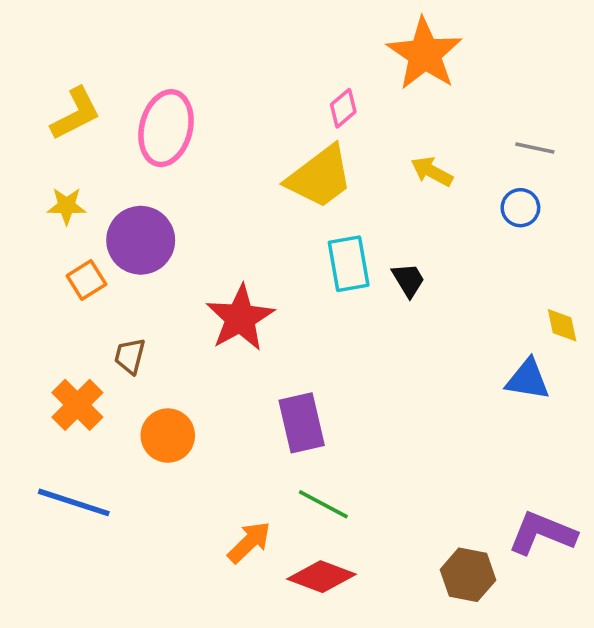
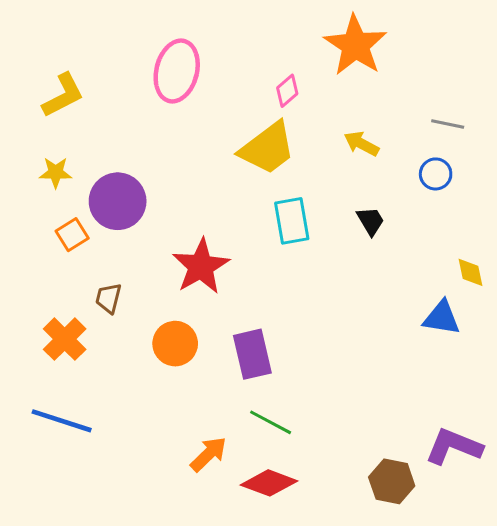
pink ellipse: (166, 128) -> (177, 71), moved
black trapezoid: (408, 280) -> (370, 221), moved
orange circle: (168, 436) -> (175, 344), moved

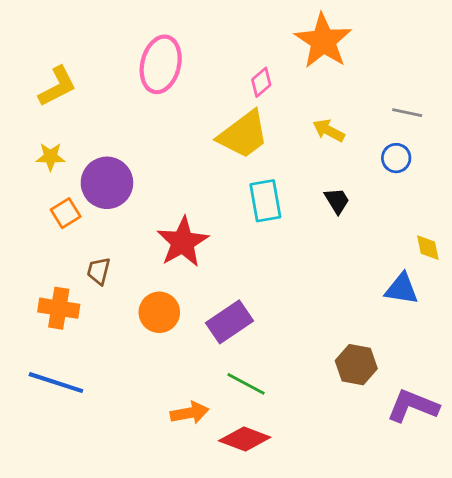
orange cross: (65, 339) -> (59, 308), turned -36
purple rectangle: (252, 354) -> (230, 322), turned 69
orange arrow: (208, 454) -> (190, 413), turned 33
brown hexagon: (392, 481) -> (356, 365), moved

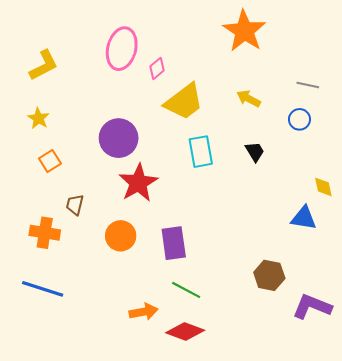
pink diamond: (261, 82) -> (157, 68), moved
yellow star: (50, 157) -> (38, 118), turned 30
purple circle: (107, 183) -> (119, 138), moved
purple rectangle: (230, 322) -> (174, 243), turned -64

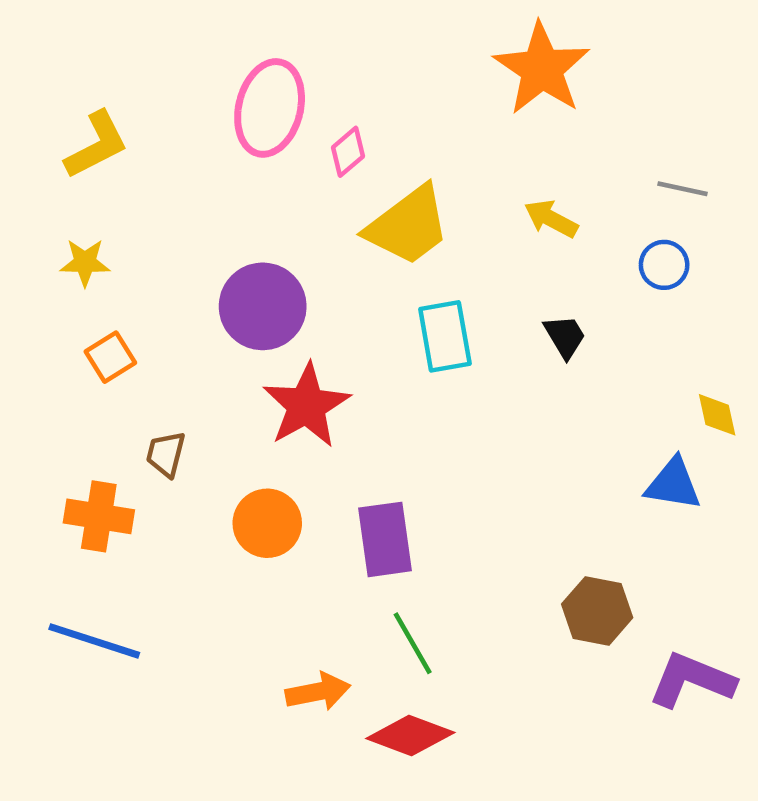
yellow star: (38, 118) -> (85, 263), turned -30
green line: (186, 290) -> (413, 643), turned 32

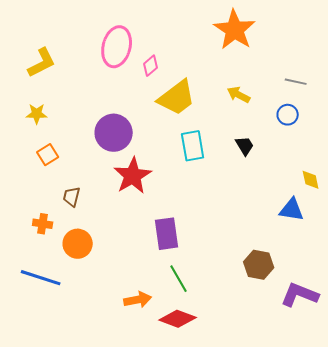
orange cross: (99, 516) -> (43, 224), size x0.7
orange circle: (267, 523) -> (78, 244), moved

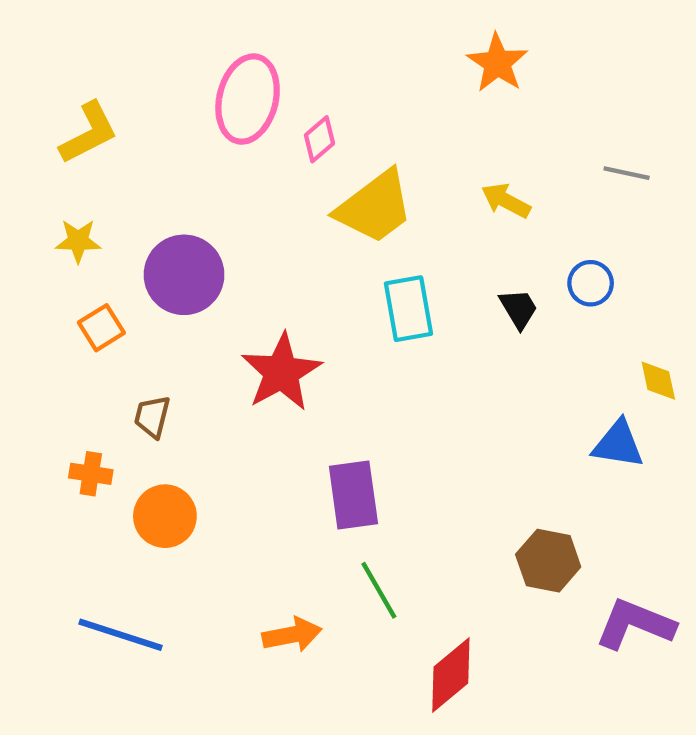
orange star: (235, 30) -> (497, 63), size x0.7
blue circle: (288, 115) -> (591, 283), moved
purple circle: (114, 133) -> (184, 275), moved
blue line: (41, 278) -> (120, 635), moved
red diamond: (178, 319) -> (451, 675), moved, turned -60

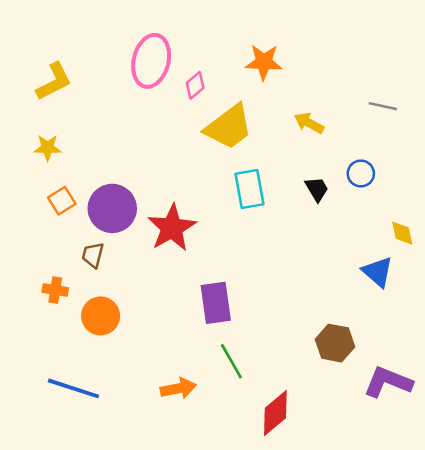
orange star: (497, 63) -> (264, 62), moved, turned -30
purple circle: (184, 275) -> (112, 208), moved
blue triangle: (618, 444) -> (378, 272), turned 32

